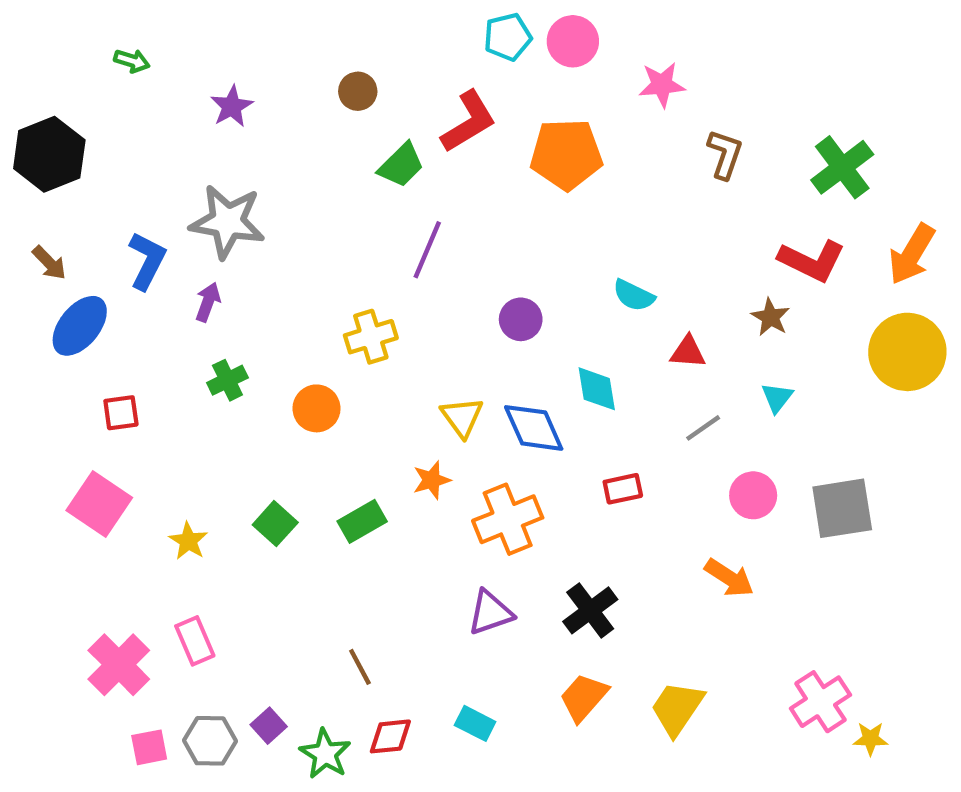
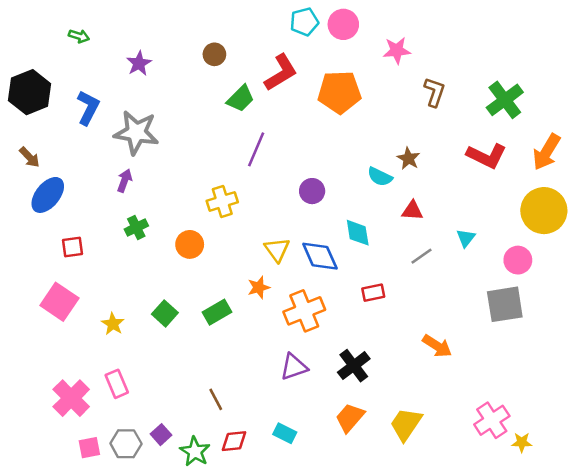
blue L-shape: (147, 261) -> (88, 108), moved
brown star: (771, 317) -> (408, 158), moved
pink circle: (753, 495) -> (518, 260), moved

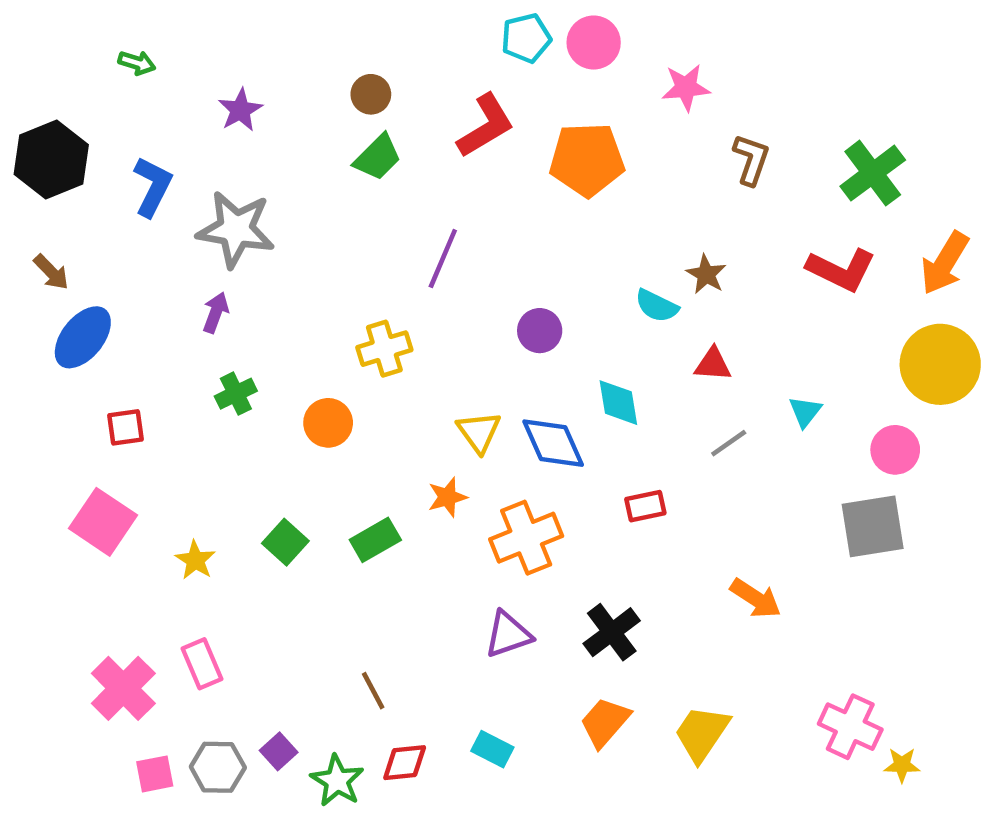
green trapezoid: (240, 99) -> (378, 157), moved
pink cross: (492, 420) -> (850, 727), turned -32

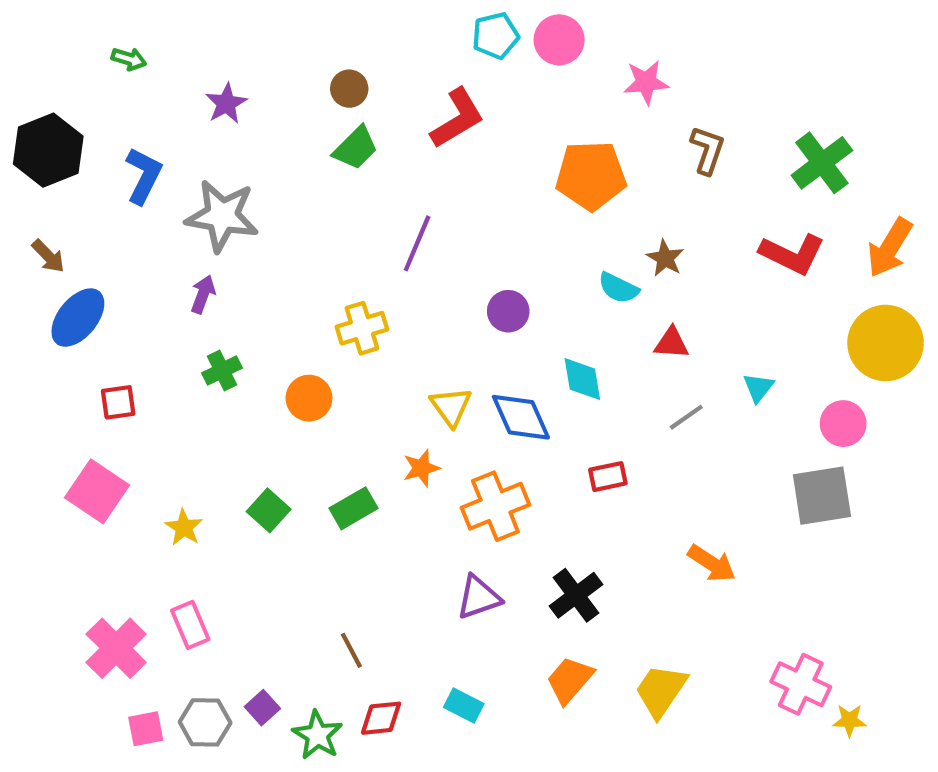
orange pentagon: (587, 160) -> (591, 176), moved

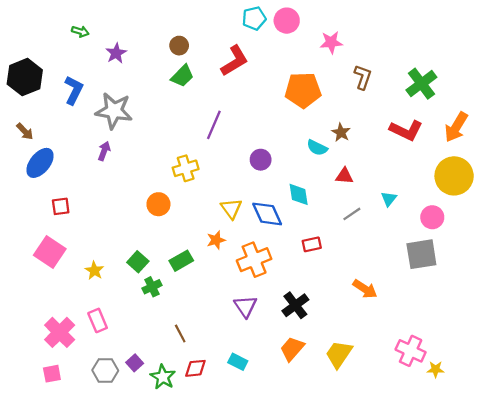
green arrow: (129, 59) -> (80, 31), moved
green cross: (222, 371) -> (152, 287), moved
purple triangle: (479, 597) -> (245, 306), turned -45
pink square: (146, 729) -> (52, 374), moved

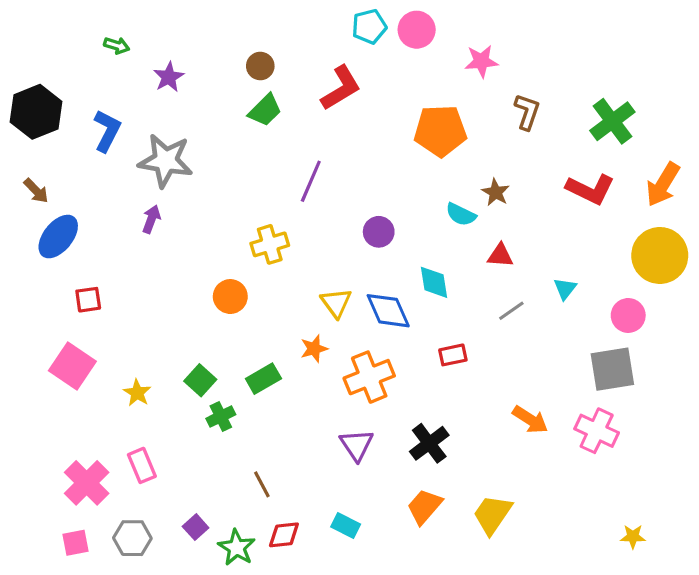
pink cross: (411, 351) -> (597, 431), moved
gray hexagon: (105, 370) -> (132, 538), moved

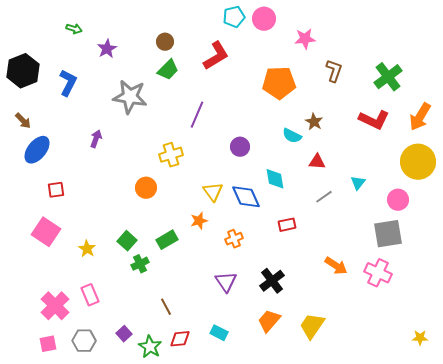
gray star: (166, 161) -> (130, 97), moved
orange cross: (369, 377) -> (234, 239), size x0.6
yellow star: (633, 537) -> (420, 338), moved

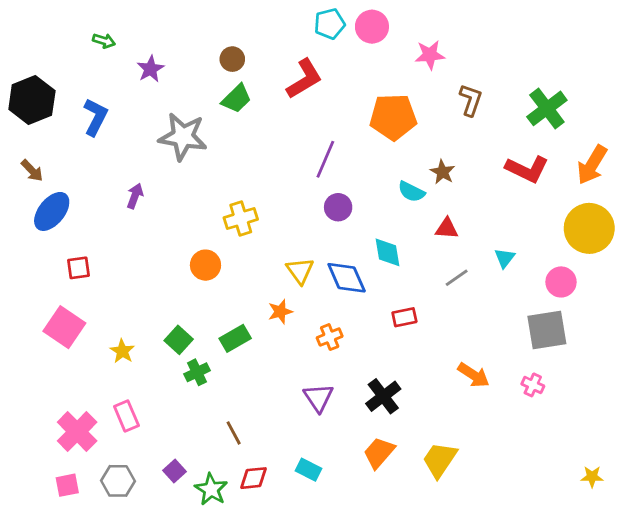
purple line: (197, 115) -> (325, 159), moved
pink cross: (378, 273) -> (533, 385), size x0.6

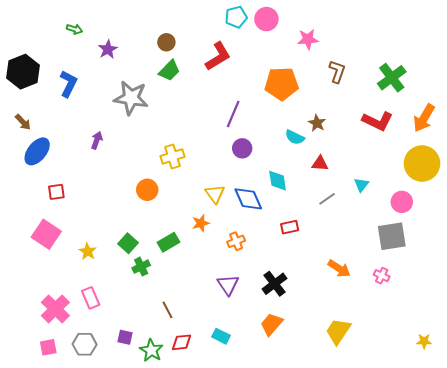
yellow trapezoid: (440, 460) -> (338, 331), moved
purple square: (174, 471) -> (125, 337), turned -35

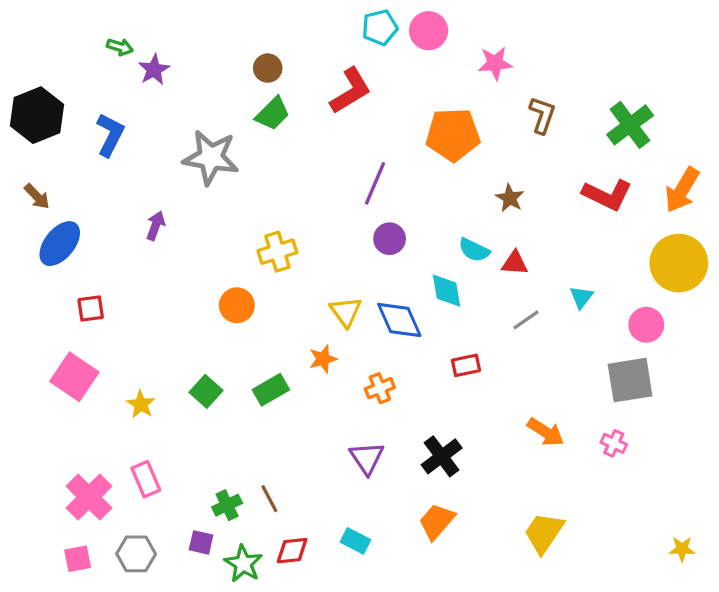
purple star: (108, 49) -> (154, 70), moved
cyan semicircle: (295, 137) -> (474, 250), moved
green cross: (141, 267) -> (227, 505), moved

